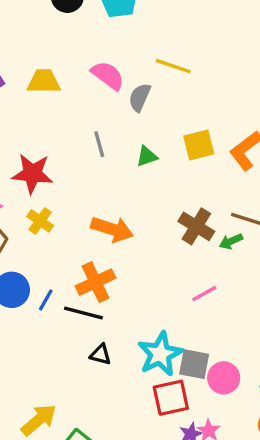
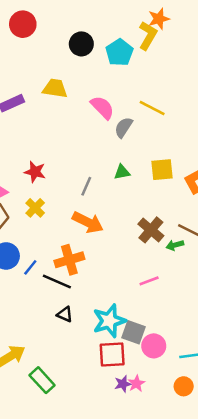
yellow trapezoid: (44, 81) -> (55, 88), moved
gray line: (99, 144) -> (86, 186), moved, turned 30
red star: (32, 174) -> (35, 172), size x0.7

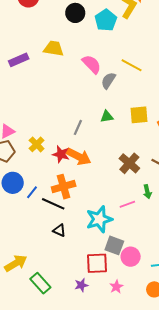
red star: (35, 172) -> (61, 154), moved
green arrow: (175, 245) -> (147, 192), moved, turned -88
cyan star: (109, 321) -> (99, 219), moved
purple star: (123, 384) -> (81, 285), moved

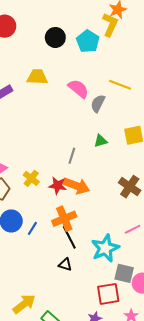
black line: (53, 204) -> (69, 237), moved, turned 45

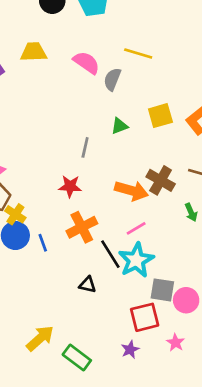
yellow cross: (31, 178) -> (15, 214), moved
orange arrow: (76, 186) -> (131, 191), moved
blue line: (32, 228) -> (43, 243), turned -48
pink line: (133, 229) -> (136, 228), moved
black line: (69, 237) -> (110, 254), moved

